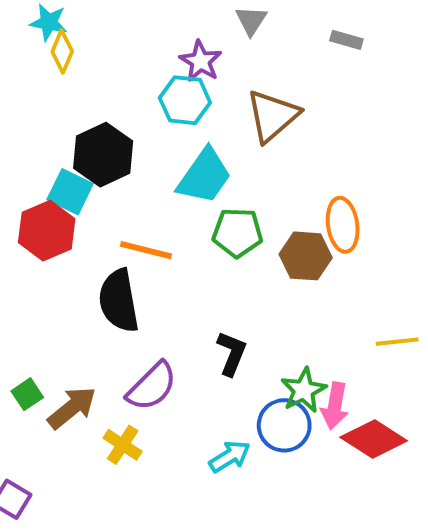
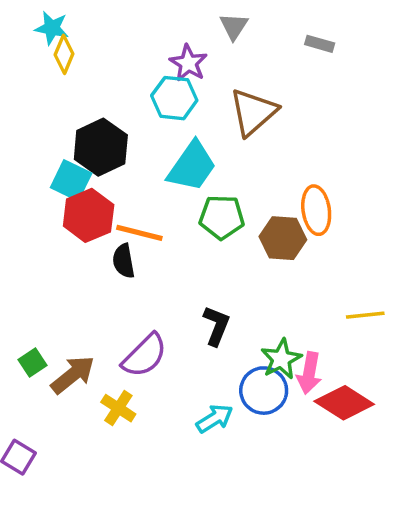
red hexagon: (47, 231) -> (89, 215), moved
black semicircle: (119, 301) -> (124, 261), moved, size x0.6

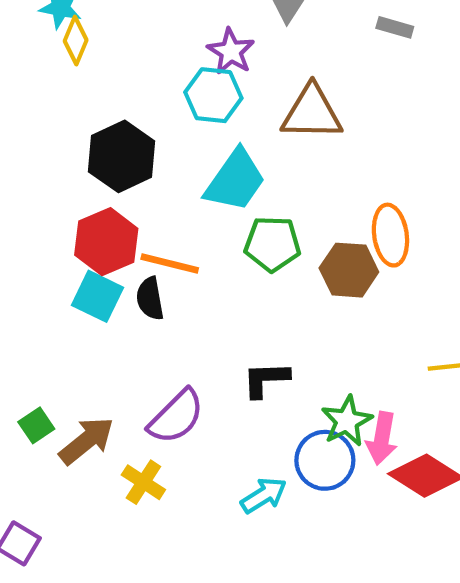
brown triangle: (253, 112) -> (312, 113), turned 42
cyan square: (71, 180) -> (97, 296), moved
black L-shape: (216, 326) -> (266, 379), turned -114

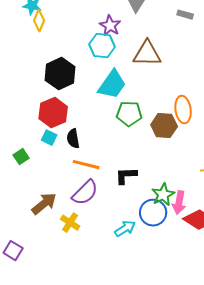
orange line: (170, 264) -> (86, 165), moved
cyan square: (97, 296) -> (49, 138), size x0.7
green square: (36, 425) -> (21, 157), moved

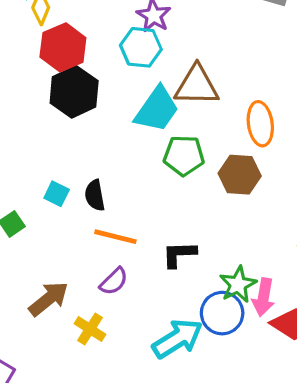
brown triangle: (147, 54) -> (197, 86), moved
orange ellipse: (183, 110) -> (260, 124), moved
red hexagon: (53, 113) -> (63, 47), moved
purple semicircle: (85, 193) -> (114, 281), size x0.7
cyan arrow: (125, 229) -> (178, 339), size x1.5

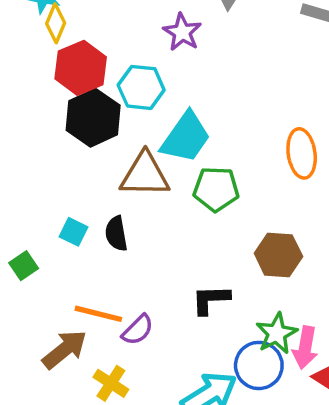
cyan hexagon: (141, 47) -> (141, 87), moved
brown triangle: (197, 86) -> (145, 175), moved
brown hexagon: (240, 175) -> (278, 255), moved
orange line: (115, 237) -> (98, 314), moved

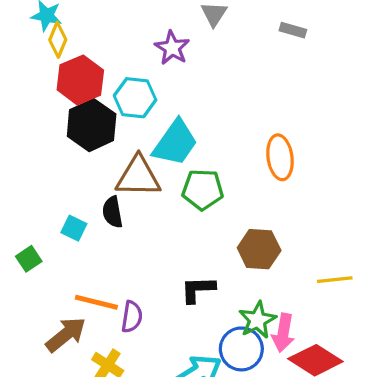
black semicircle: (116, 234) -> (113, 212), moved
purple semicircle: (138, 330) -> (132, 317), turned -36

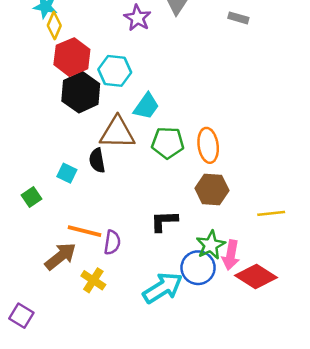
purple star: (172, 48) -> (137, 18), moved
cyan trapezoid: (175, 143) -> (146, 106), size x0.7
orange ellipse: (280, 157) -> (208, 145), moved

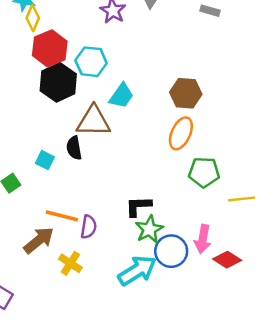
green pentagon: (168, 143) -> (204, 172), moved
orange ellipse: (208, 145) -> (181, 133), turned 32
brown hexagon: (212, 189) -> (186, 93), moved
green star: (211, 245) -> (149, 229), moved
red diamond: (256, 277) -> (227, 260), size x0.7

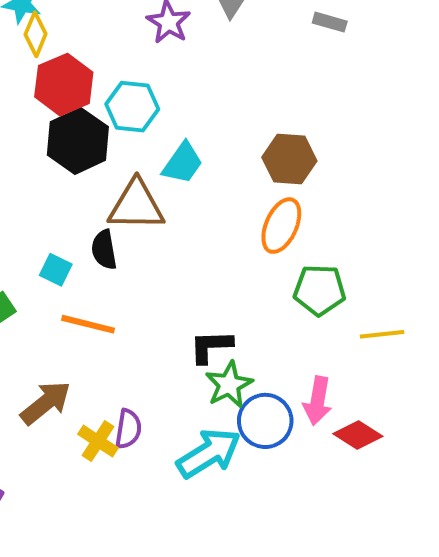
orange line: (62, 216) -> (88, 324), moved
purple semicircle: (89, 227) -> (128, 429), moved

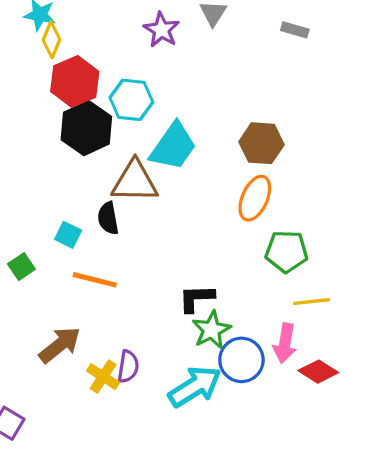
cyan trapezoid: (183, 163) -> (173, 146), size x1.4
yellow line: (382, 334) -> (311, 302), moved

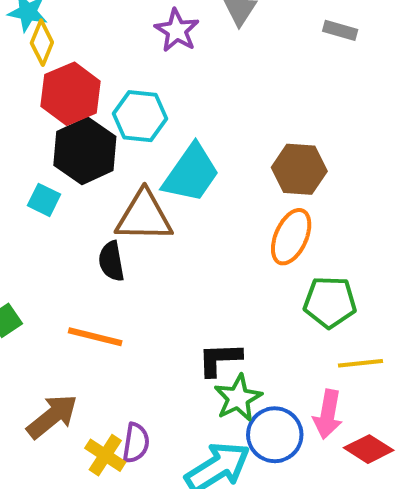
cyan square: (68, 235) -> (44, 200), moved

